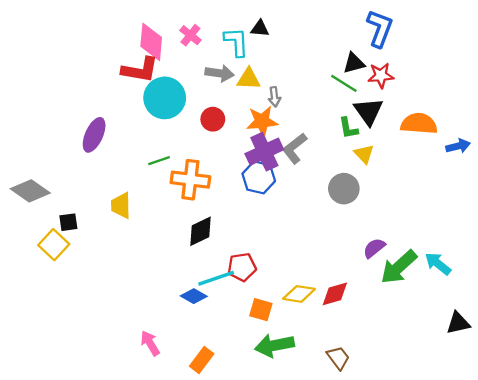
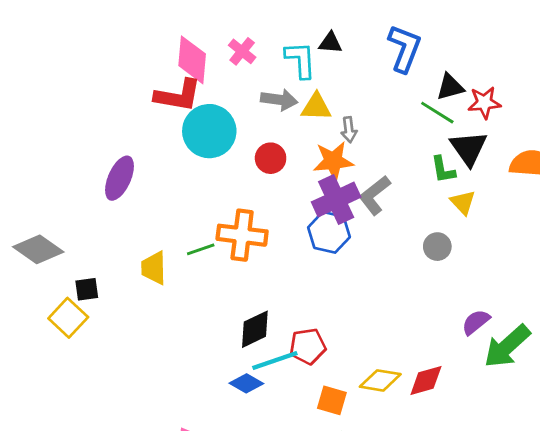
blue L-shape: (380, 28) -> (405, 48), moved
green line: (159, 161) -> (201, 249), moved
gray circle: (344, 189) -> (437, 247), size x0.7
black diamond: (200, 231) -> (255, 329), moved

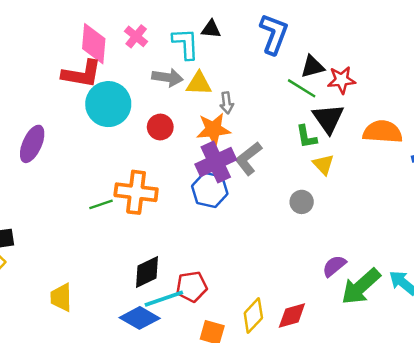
yellow trapezoid: (154, 268) -> (61, 297), moved
yellow diamond: (380, 380) -> (253, 316), turned -56
blue diamond: (246, 383) -> (140, 318), size x1.4

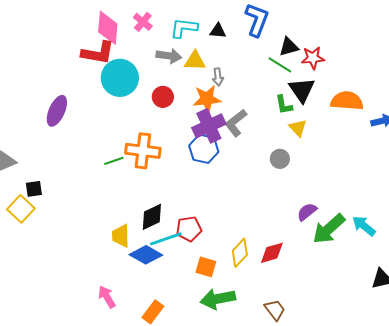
black triangle: (211, 29) -> (218, 31), moved
cyan L-shape: (186, 44) -> (184, 28), turned -80
yellow trapezoid: (61, 297) -> (121, 236), moved

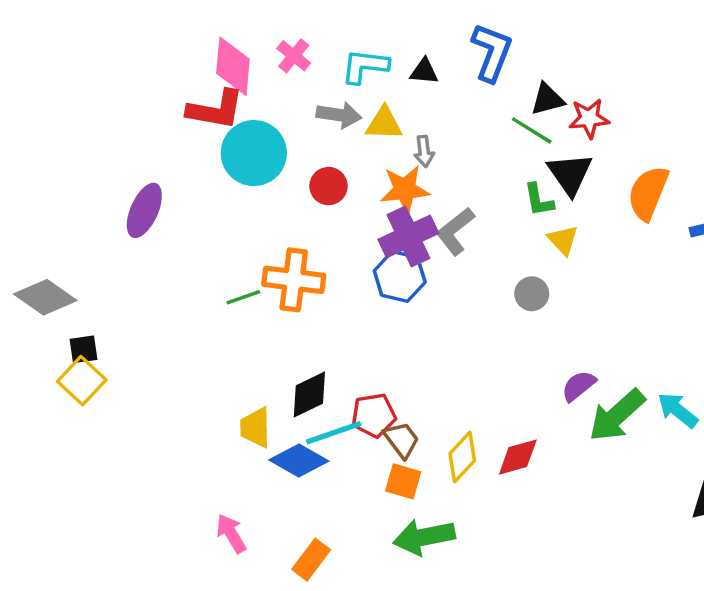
orange semicircle: (347, 101) -> (648, 193), turned -72
black square: (34, 189) -> (84, 349), moved
brown trapezoid: (275, 310) -> (401, 440), moved

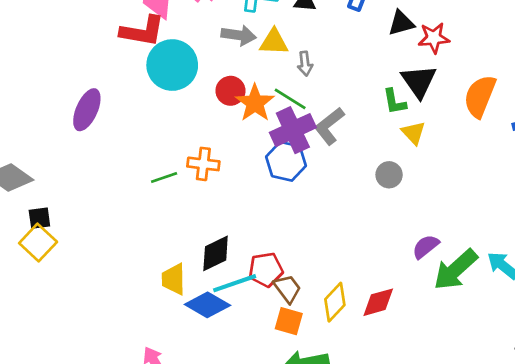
green line: (532, 130) -> (290, 99), moved
orange star: (405, 190) -> (255, 103), moved, turned -30
orange cross: (294, 280) -> (203, 164), size x0.7

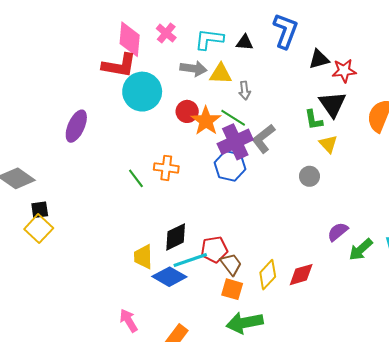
green line: (164, 177) -> (136, 178), turned 72
green arrow: (455, 270) -> (361, 249), size x0.7

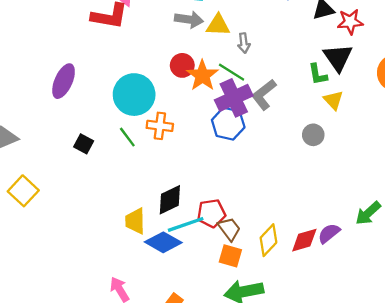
cyan circle: (142, 92) -> (134, 95), moved
black square: (40, 210) -> (84, 144), moved, turned 36
purple semicircle: (338, 232) -> (329, 233), moved

